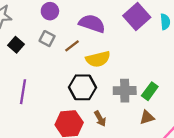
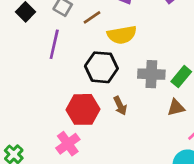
purple line: (23, 92) -> (54, 44), moved

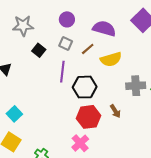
black hexagon: (101, 67) -> (85, 87), moved

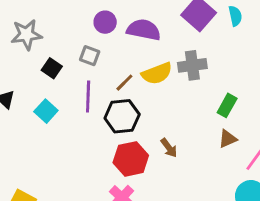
purple circle: (67, 19) -> (105, 22), moved
brown line: (88, 49) -> (124, 83), moved
gray cross: (136, 86) -> (192, 65), moved
cyan square: (14, 114) -> (46, 111), moved

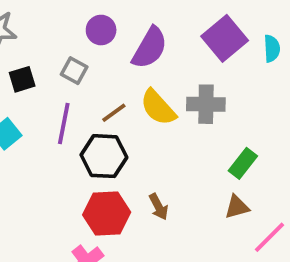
purple semicircle: (144, 30) -> (150, 48), turned 100
black square: (52, 68) -> (22, 79), turned 30
yellow semicircle: (157, 73) -> (158, 107), turned 60

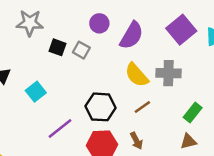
black square: (22, 79) -> (57, 47), moved, turned 36
brown line: (114, 113) -> (142, 107), moved
purple line: (64, 123) -> (60, 128), moved, turned 40

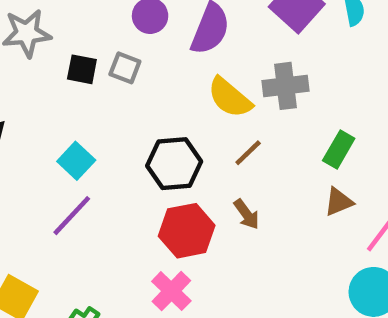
cyan square: (36, 92) -> (76, 161), moved
purple line: (60, 128) -> (72, 216), moved

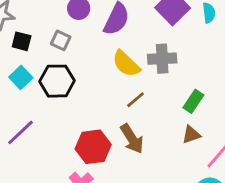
black square: (82, 69) -> (22, 41), moved
cyan square: (76, 161) -> (21, 77), moved
black hexagon: (174, 164) -> (57, 81), moved
brown arrow: (247, 214) -> (132, 139), size x1.5

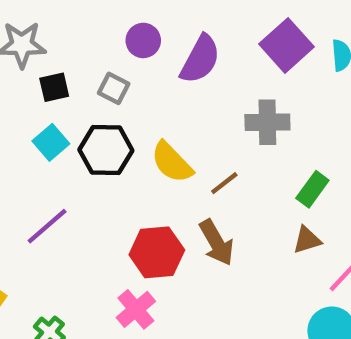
black square: (22, 41) -> (54, 87), turned -30
yellow semicircle: (126, 64) -> (172, 162), moved

